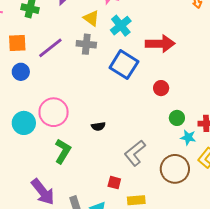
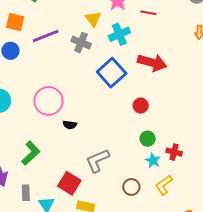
pink circle: (54, 112) -> (48, 101), moved
green L-shape: (63, 151) -> (31, 153), moved
brown circle: (175, 169) -> (131, 187), size x0.6
red square: (114, 183) -> (69, 183), size x1.6

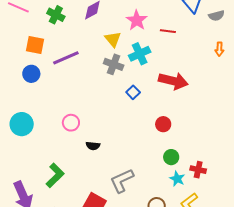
gray cross: (81, 43) -> (114, 64), moved
blue square: (112, 73) -> (133, 92), size x0.5
pink circle: (48, 101) -> (71, 123), size x0.6

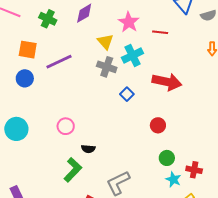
green L-shape: (55, 175) -> (73, 170), moved

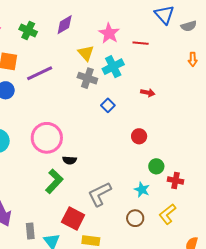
red arrow: (167, 82) -> (148, 93), size x0.5
pink circle: (66, 126) -> (47, 138), size x1.8
green circle: (167, 158) -> (156, 166), moved
cyan star: (173, 179) -> (142, 190), moved

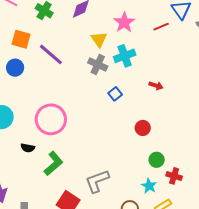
red line: (141, 43) -> (161, 27), moved, turned -35
purple line: (40, 73) -> (51, 54), turned 60
black semicircle: (70, 160) -> (28, 148), moved
cyan star: (142, 190) -> (149, 186), moved

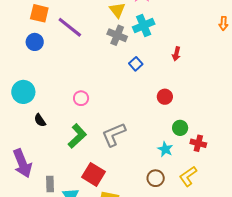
red arrow: (156, 86) -> (176, 54), turned 88
pink circle: (51, 119) -> (81, 98), moved, size x0.5
black semicircle: (28, 148) -> (40, 120), moved, turned 48
gray L-shape: (97, 181) -> (114, 135), moved
cyan star: (149, 186) -> (165, 149), moved

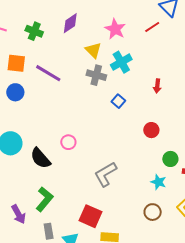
black semicircle: (40, 120) -> (40, 158), moved, size x1.6
green L-shape: (77, 136) -> (45, 199), moved
purple arrow: (22, 163) -> (19, 214), size x0.7

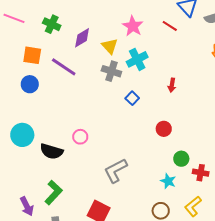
purple diamond: (70, 23) -> (82, 38), moved
red line: (152, 27) -> (170, 26), turned 63
black semicircle: (40, 158) -> (51, 151), turned -35

